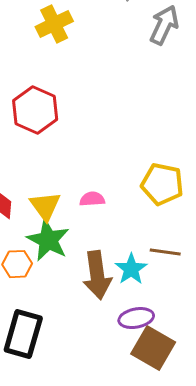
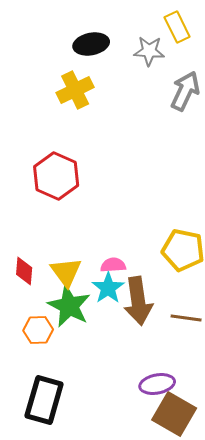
cyan star: (131, 269) -> (108, 288), moved
brown arrow: (97, 275) -> (138, 301), moved

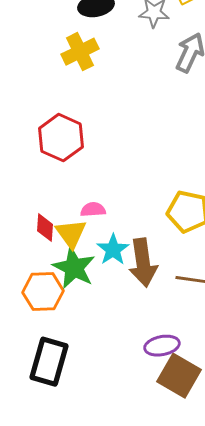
pink semicircle: (113, 265) -> (93, 210), moved
red diamond: (24, 271) -> (45, 228), moved
orange hexagon: (38, 330) -> (43, 292), size x1.4

